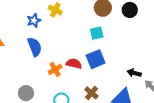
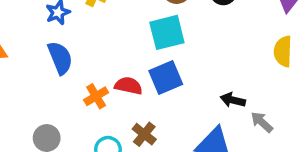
cyan square: (97, 33) -> (167, 32), size x1.5
brown cross: (92, 93) -> (144, 134), moved

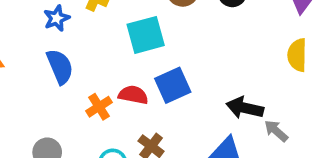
cyan square: (167, 32) -> (146, 35), moved
black arrow: (233, 100) -> (245, 108), size x1.4

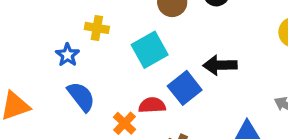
black arrow: (245, 108) -> (220, 65), moved

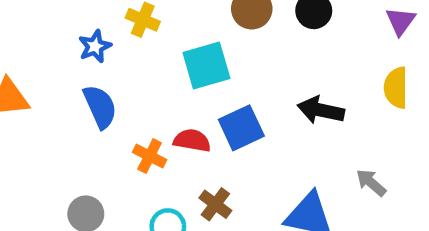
black arrow: (220, 65) -> (321, 110), moved
orange cross: (125, 123) -> (150, 156), turned -30

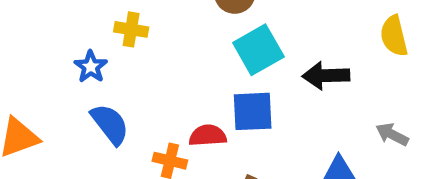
cyan square: (206, 66) -> (258, 50), moved
blue square: (241, 128) -> (253, 111), turned 36

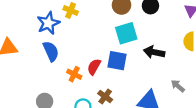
blue star: (91, 67) -> (48, 23), size x1.5
red semicircle: (208, 136) -> (94, 67), turned -70

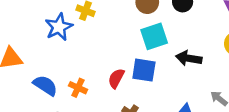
blue semicircle: (51, 51) -> (45, 85), moved, turned -30
orange cross: (74, 74) -> (78, 88), moved

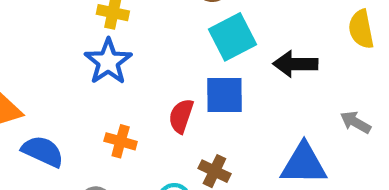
blue star: (59, 27) -> (108, 62), moved
blue semicircle: (45, 85) -> (43, 151), moved

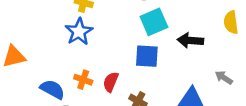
red semicircle: (181, 116) -> (111, 82), moved
blue semicircle: (43, 151) -> (52, 89), moved

